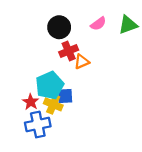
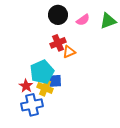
black circle: (59, 27) -> (58, 15), moved

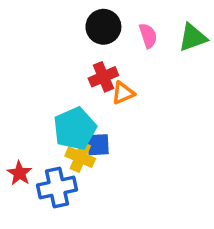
pink semicircle: (83, 20) -> (148, 36), turned -72
red star: (26, 86) -> (19, 173), moved

